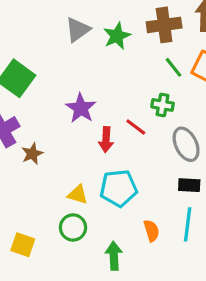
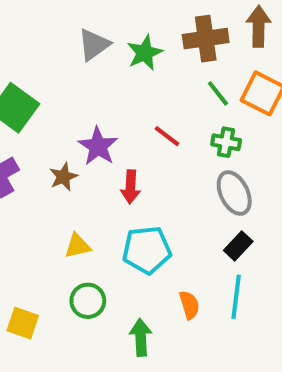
green cross: (163, 105) -> (226, 142), moved
red line: (136, 127) -> (167, 136), moved
brown star: (32, 154) -> (63, 177), moved
black rectangle: (189, 185) -> (238, 246), turned -50
yellow triangle: (78, 195) -> (78, 246), moved, turned -30

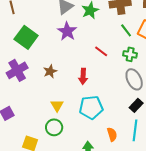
purple star: (98, 146) -> (67, 31), moved
yellow triangle: (78, 246) -> (57, 105), turned -48
green circle: (88, 301) -> (54, 127), moved

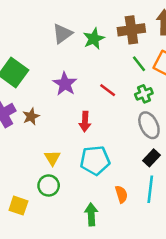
purple star: (67, 31) -> (65, 84), moved
green cross: (130, 54) -> (144, 94), turned -32
brown star: (50, 71) -> (31, 116), moved

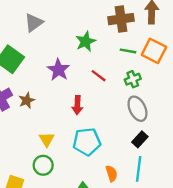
gray triangle: (62, 34) -> (34, 23), moved
green star: (94, 39) -> (86, 41), moved
green line: (139, 64) -> (128, 51), turned -42

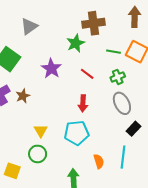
brown cross: (121, 19) -> (93, 23), moved
red arrow: (77, 105) -> (83, 103), moved
black rectangle: (140, 139) -> (134, 129), moved

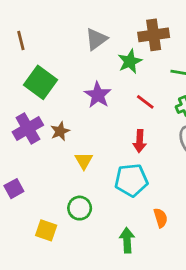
gray triangle: (29, 26) -> (96, 39), moved
yellow triangle: (41, 131) -> (84, 161), moved

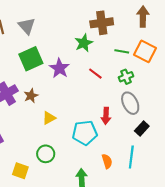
gray triangle: (96, 39) -> (27, 26), moved, turned -36
green square: (40, 82) -> (31, 59), moved, turned 30
red arrow: (140, 141) -> (106, 116), moved
yellow triangle: (84, 161) -> (49, 118), turned 32

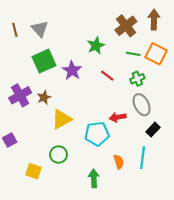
brown cross: (102, 23) -> (126, 26), moved, turned -30
red arrow: (106, 116) -> (118, 117), turned 77
yellow triangle: (49, 118) -> (62, 119), size x1.5

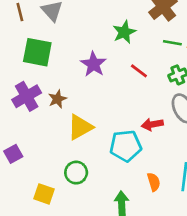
green square: (44, 61) -> (37, 52), moved, turned 35

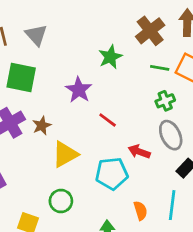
red line: (139, 71) -> (108, 120), moved
red arrow: (152, 124) -> (139, 152), turned 30

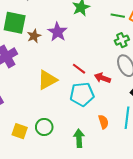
red line: (108, 120) -> (79, 69), moved
brown star: (42, 126) -> (34, 36), moved
green circle: (61, 201) -> (44, 127), moved

